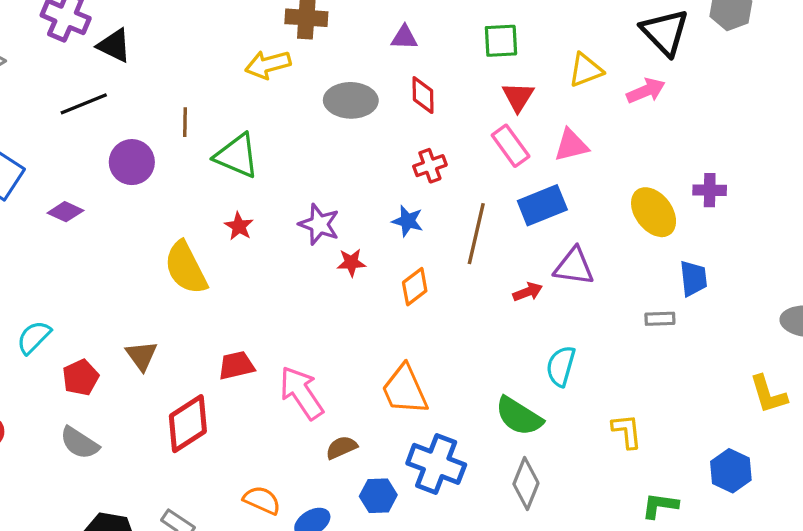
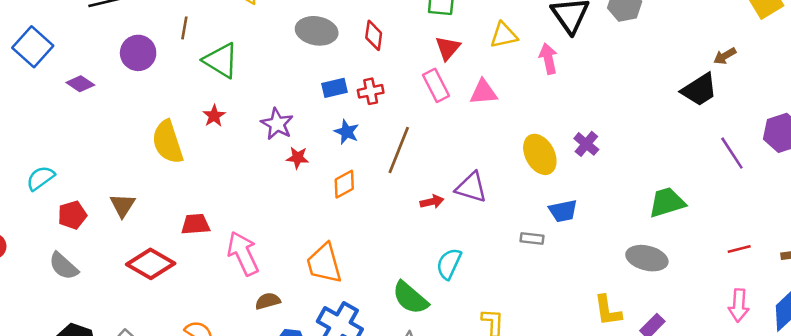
pink arrow: (646, 91) -> (548, 59), turned -88
purple cross: (710, 190) -> (586, 144), turned 30
blue rectangle: (542, 205) -> (334, 88), moved, size x0.7
blue trapezoid: (693, 278) -> (563, 211), turned 76
red diamond: (188, 424) -> (151, 264), turned 54

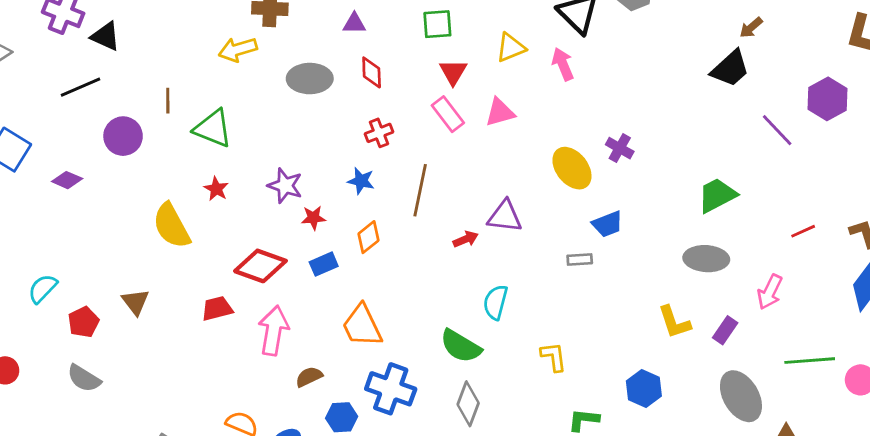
blue rectangle: (334, 88) -> (324, 264), moved
pink arrow: (243, 253) -> (274, 331), turned 45
red diamond: (151, 264) -> (260, 266), moved
pink arrow: (739, 305) -> (770, 292), moved, turned 32

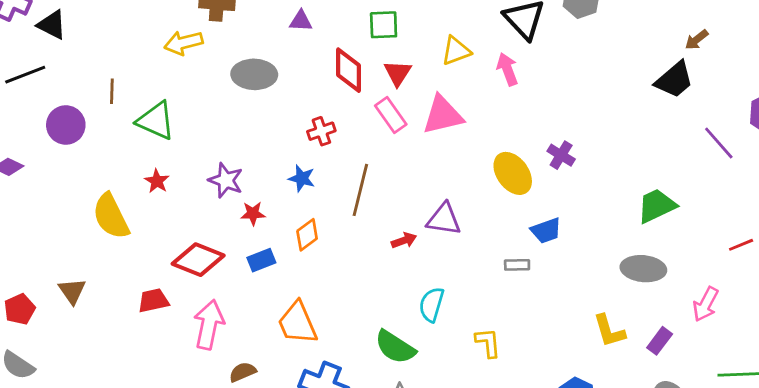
red diamond: (372, 72) -> (349, 70), moved, size x1.4
pink triangle: (500, 112) -> (443, 115), size x1.4
yellow L-shape: (554, 357) -> (488, 343), moved

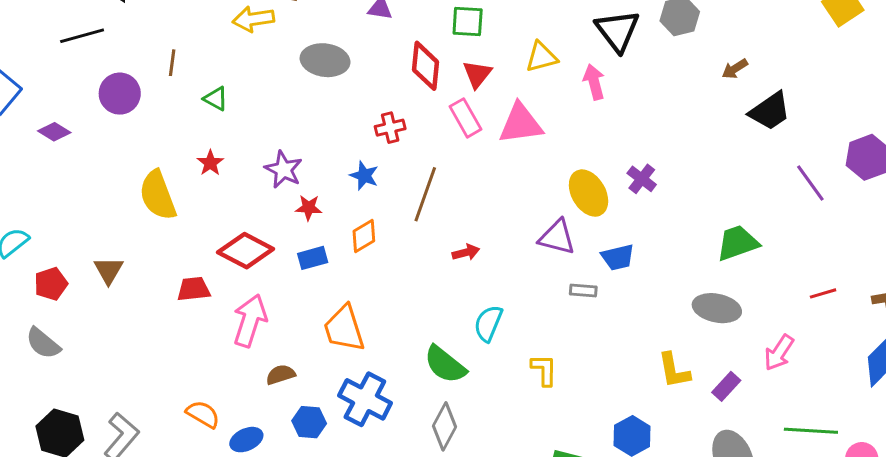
brown arrow: (697, 40) -> (735, 69), moved
green triangle: (156, 121) -> (216, 99), size x0.6
purple triangle: (444, 219) -> (557, 237), moved

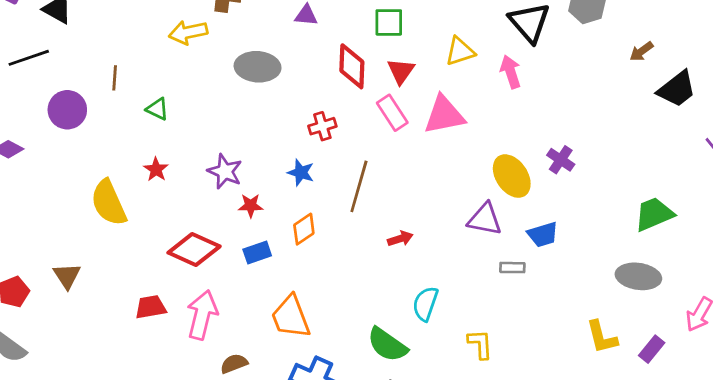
red trapezoid: (194, 289) -> (151, 307), moved

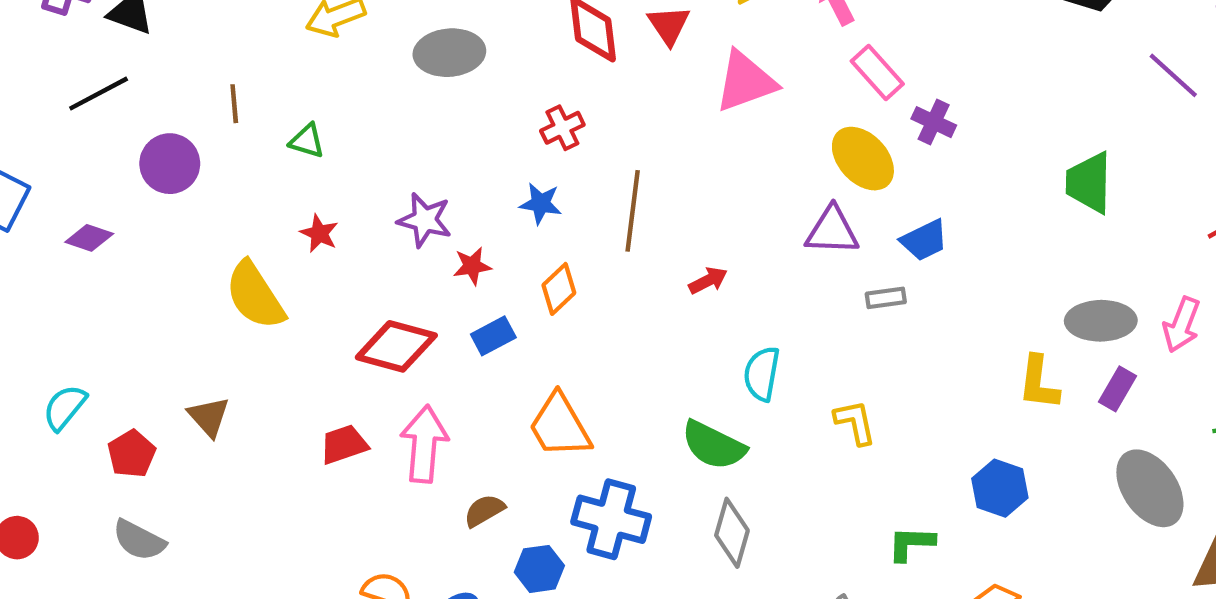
pink rectangle: (392, 113) -> (877, 72), moved
green trapezoid: (654, 214) -> (1089, 183), turned -57
gray ellipse: (638, 276) -> (1101, 321), moved
yellow L-shape: (602, 337) -> (1039, 383), turned 30

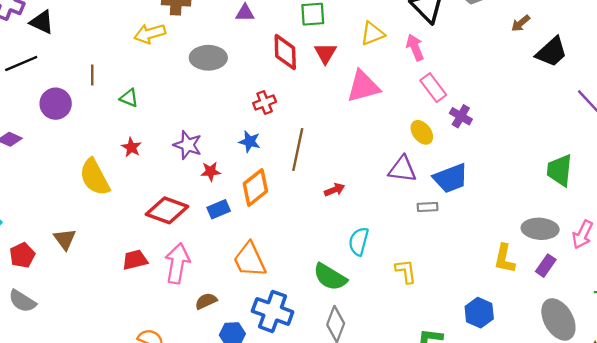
yellow ellipse: (863, 159) -> (422, 132), size x0.7
green trapezoid: (1089, 183) -> (560, 170), moved
blue trapezoid: (924, 240) -> (451, 178), size x1.4
orange diamond: (559, 289) -> (255, 187), size x1.4

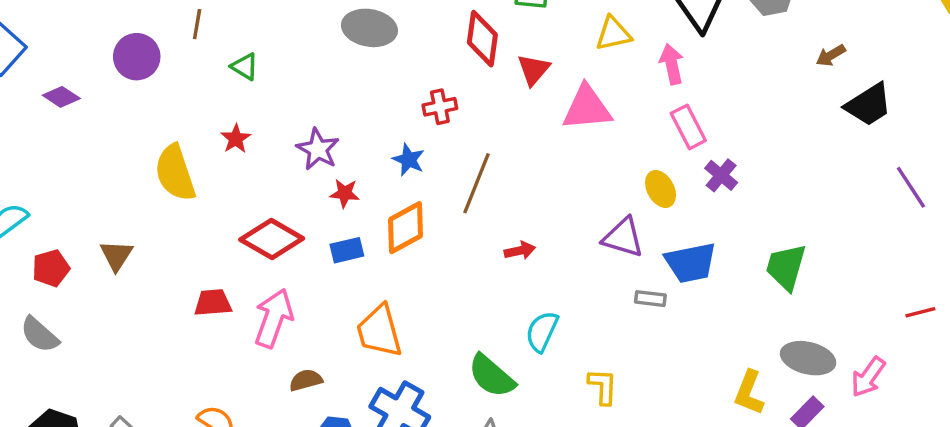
red triangle: (325, 53) -> (534, 70), moved
green trapezoid: (560, 170) -> (786, 267), moved

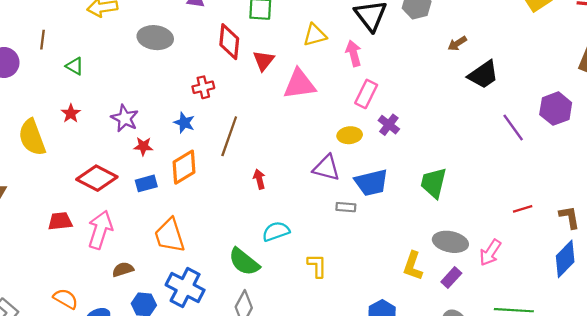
pink rectangle: (688, 127) -> (366, 94), turned 56
yellow ellipse: (661, 189) -> (350, 135), turned -65
red arrow: (520, 251) -> (259, 179), turned -90
cyan semicircle: (542, 331) -> (276, 231), turned 48

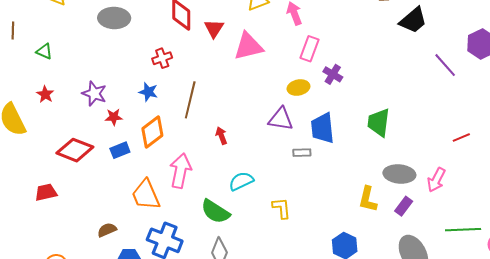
blue trapezoid: (371, 183) -> (322, 128), turned 104
pink arrow: (100, 230) -> (180, 171), moved

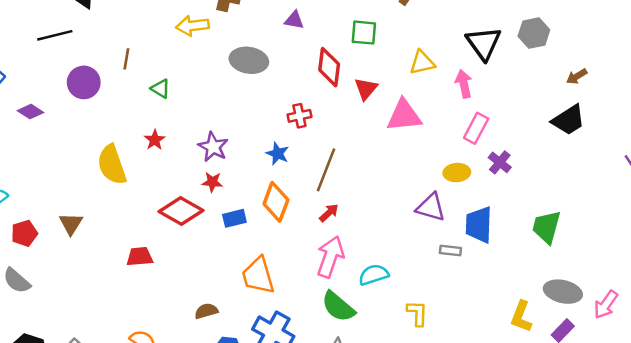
black trapezoid: (413, 20) -> (569, 120), moved
red star: (114, 117) -> (212, 182), moved
orange diamond: (152, 132) -> (276, 202), turned -40
red arrow: (221, 136) -> (329, 213), moved, turned 60
pink arrow: (180, 171) -> (330, 257), moved

